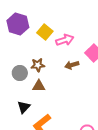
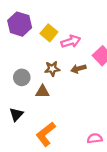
brown star: (38, 65) -> (52, 69), moved
black triangle: (24, 107) -> (16, 114), moved

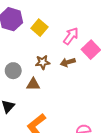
pink arrow: (71, 41) -> (71, 36), moved, turned -36

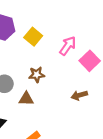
brown arrow: (68, 62) -> (79, 95), moved

